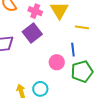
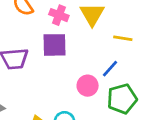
purple square: (32, 33) -> (55, 45), turned 36
blue line: (73, 50) -> (110, 69), turned 48

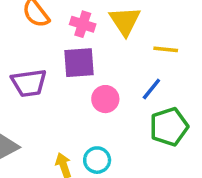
pink circle: (88, 86) -> (105, 99), moved

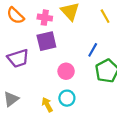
yellow line: (166, 49) -> (105, 16), moved, turned 64
pink circle: (105, 99) -> (66, 71), moved

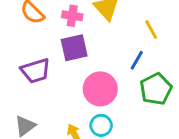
yellow line: (105, 16) -> (151, 30), moved
pink circle: (66, 71) -> (100, 89), size x1.5

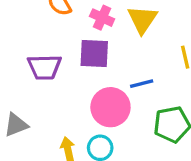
blue line: (137, 60) -> (142, 84), moved, turned 30

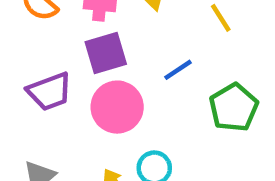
pink circle: (110, 107) -> (117, 107), moved

